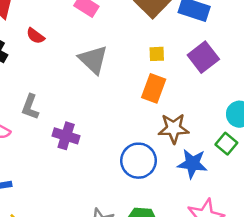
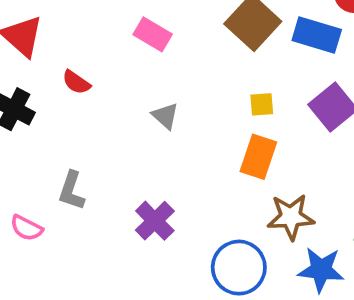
gray triangle: (93, 60) -> (165, 116), size x0.6
purple cross: (66, 136) -> (155, 221), moved, turned 30

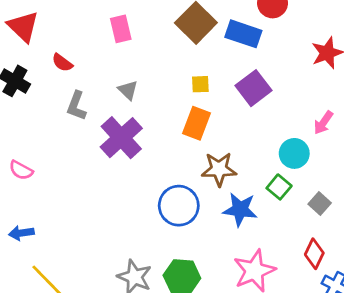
pink rectangle: (153, 34) -> (121, 29), turned 44
gray L-shape: (71, 191) -> (76, 106), moved
purple cross: (155, 221) -> (121, 138), moved, size x1.4

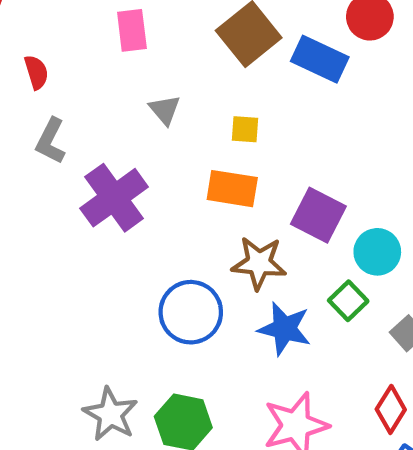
red semicircle: (62, 63) -> (36, 72), turned -150
purple square: (253, 88) -> (318, 215), moved, turned -32
gray triangle: (128, 90) -> (165, 110), moved
orange rectangle: (196, 123) -> (232, 189), turned 72

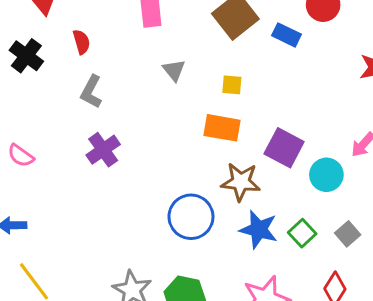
blue rectangle: (320, 59) -> (287, 35), size x0.7
purple cross: (114, 198) -> (103, 150), moved, size x0.7
green square: (348, 301) -> (302, 233), moved

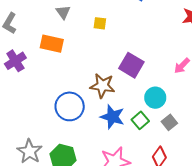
orange rectangle: (222, 128) -> (52, 44), moved
cyan circle: (326, 175) -> (155, 98), moved

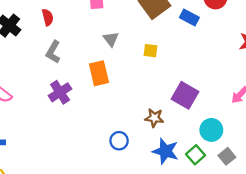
orange rectangle: (52, 44) -> (99, 73), turned 65
brown star: (103, 86) -> (154, 118), size x0.7
blue circle: (70, 106) -> (119, 141), size x0.6

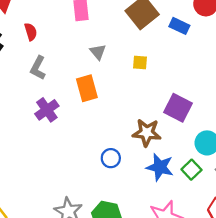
brown star: (154, 118) -> (147, 133), size x1.4

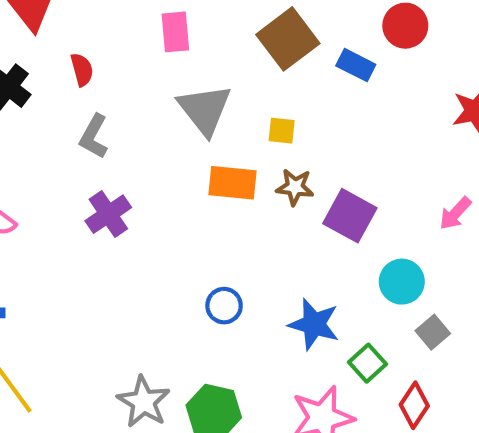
gray triangle: (98, 52) -> (205, 110), size x1.8
orange rectangle: (87, 88) -> (232, 183), moved, turned -70
brown star: (147, 133) -> (295, 187), moved, size x0.7
green square: (191, 170) -> (368, 363), moved

